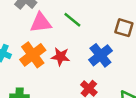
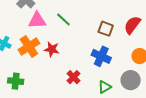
blue cross: (100, 55) -> (101, 56), moved, turned -30

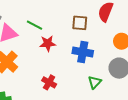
red star: (52, 49) -> (48, 43), moved
red cross: (73, 77) -> (49, 82), moved

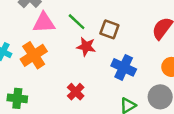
brown square: (80, 23) -> (109, 29), moved

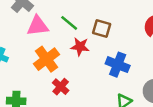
orange cross: (34, 55) -> (46, 59), moved
red cross: (76, 92) -> (61, 87), moved

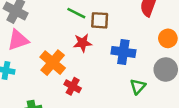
green line: (69, 23) -> (76, 13), moved
pink triangle: (38, 26) -> (18, 40), moved

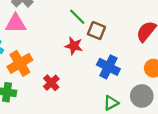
orange cross: (53, 63) -> (20, 63), moved

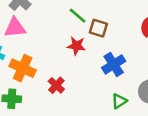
orange cross: (20, 63) -> (23, 68), turned -30
blue cross: (108, 67) -> (114, 64), turned 35

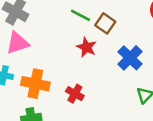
brown square: (98, 28) -> (105, 23), turned 30
red star: (76, 46) -> (86, 47), turned 30

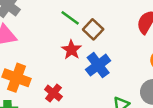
blue cross: (130, 58) -> (98, 65), moved

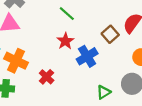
brown square: (93, 29) -> (110, 34), moved

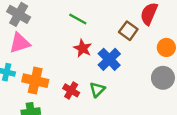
green triangle: (104, 92) -> (97, 90), moved

